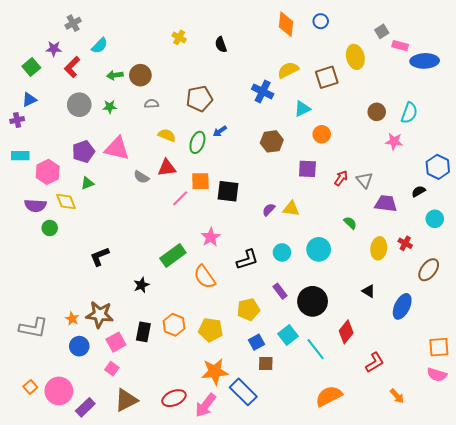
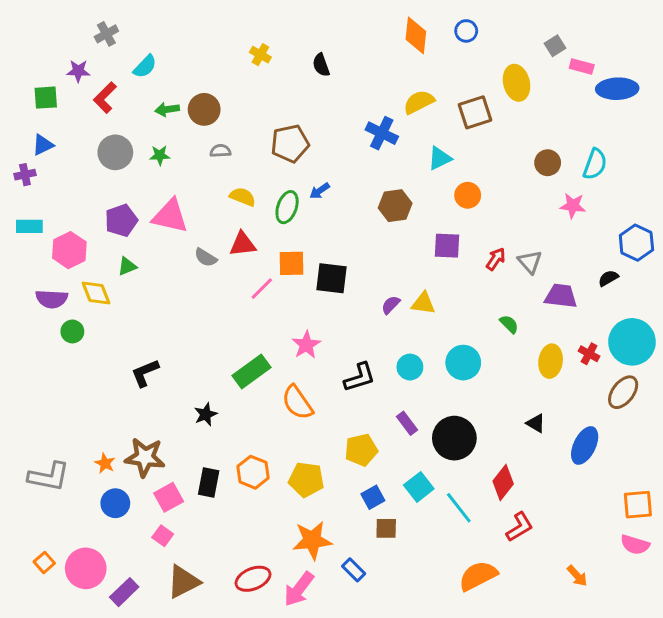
green square: (31, 67) -> (46, 98), turned 36
cyan circle: (435, 219) -> (632, 342), moved, size x1.8
red L-shape: (375, 362) -> (519, 527), moved
blue rectangle: (243, 392) -> (354, 570), size x0.6

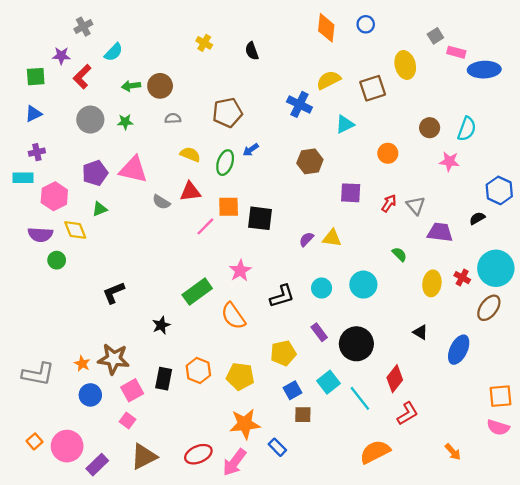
purple cross: (25, 175) -> (37, 152), moved
orange circle: (468, 195) -> (388, 153), moved

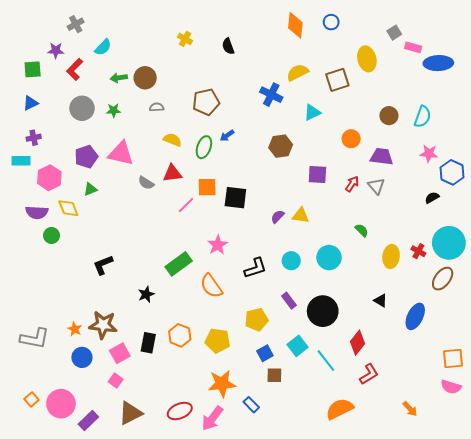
pink star: (449, 161) -> (429, 153), moved
purple trapezoid: (440, 232) -> (382, 157), moved

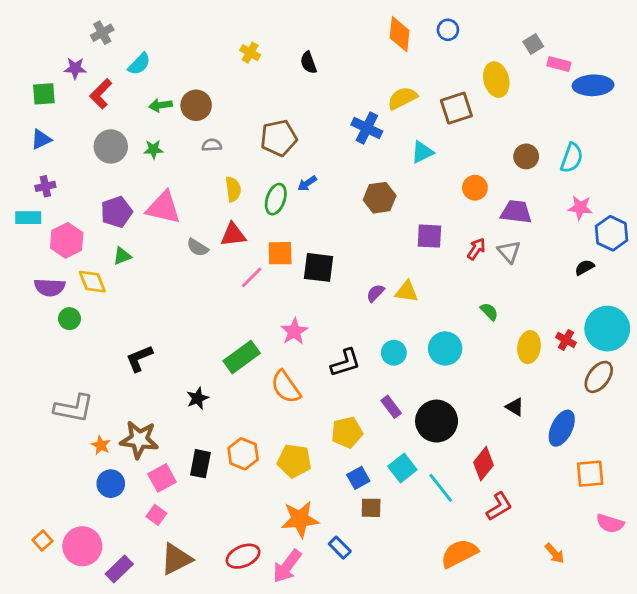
yellow semicircle: (172, 140) -> (233, 189), turned 60
gray L-shape: (35, 338) -> (74, 408), moved
orange square: (453, 358) -> (590, 474), moved

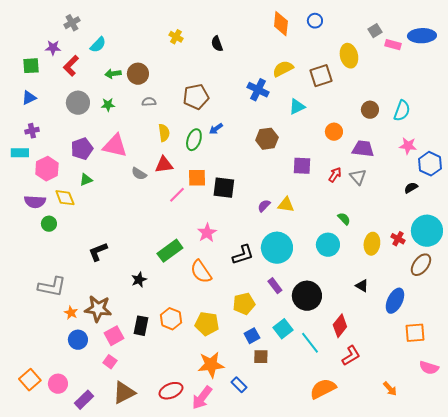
blue ellipse: (593, 85) -> (422, 36), moved
cyan circle: (445, 348) -> (328, 245), moved
cyan circle: (394, 353) -> (277, 248), size x1.8
orange square: (42, 541) -> (30, 380), size x1.5
pink circle: (82, 546) -> (58, 384), size x0.7

